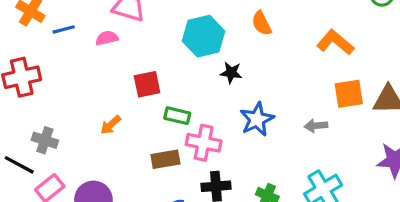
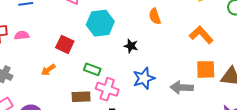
cyan hexagon: (204, 36) -> (100, 23), moved
pink semicircle: (107, 38) -> (22, 35), moved
red square: (147, 84) -> (65, 44), moved, turned 30
gray arrow: (316, 126) -> (182, 87), size x1.5

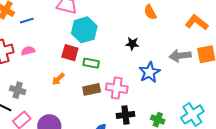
cyan hexagon: (100, 23) -> (84, 30), moved
green rectangle: (92, 69) -> (91, 63), moved
gray arrow: (182, 87) -> (180, 56), moved
brown rectangle: (81, 97) -> (92, 89), moved

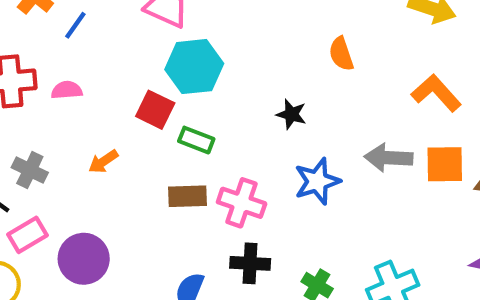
blue line: (27, 21) -> (75, 25), turned -48
orange arrow: (58, 79) -> (103, 162), moved

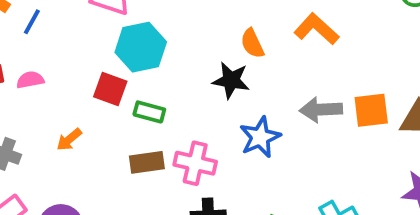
orange semicircle: (341, 54) -> (252, 43), moved
orange L-shape: (436, 93) -> (316, 29), moved
black star: (291, 114) -> (231, 80), size x1.4

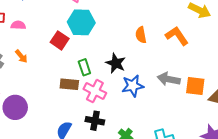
black star: (231, 80) -> (116, 63), moved
green rectangle: (149, 112) -> (84, 67), moved, turned 42
orange arrow: (69, 140) -> (21, 56), moved, turned -104

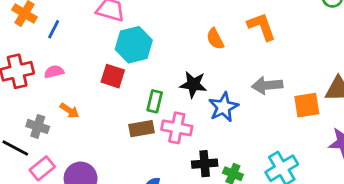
orange L-shape: (177, 36) -> (262, 27), turned 30
green rectangle: (84, 67) -> (155, 101), turned 49
orange square: (195, 86) -> (307, 105), moved
black cross: (95, 121) -> (205, 164), moved

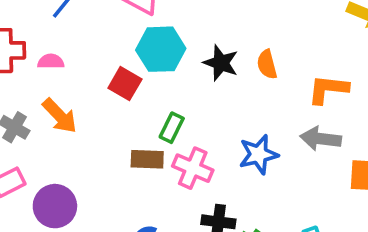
orange L-shape: (262, 27) -> (328, 89), moved, turned -76
black star: (193, 84) -> (221, 63), moved
orange arrow: (69, 111) -> (60, 116), size x1.5

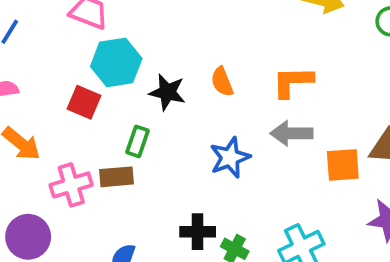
black star: (221, 63) -> (167, 92), moved
orange semicircle: (267, 64) -> (222, 82), moved
pink cross: (193, 168) -> (71, 185), moved, turned -33

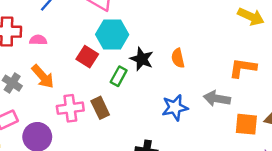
orange L-shape: (293, 82) -> (243, 68), moved
green rectangle: (138, 141) -> (119, 76), moved
brown rectangle: (116, 177) -> (100, 108), turned 60

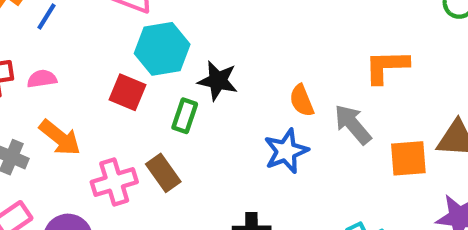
orange semicircle: (178, 58) -> (302, 101), moved
gray arrow: (217, 99) -> (353, 124), turned 50

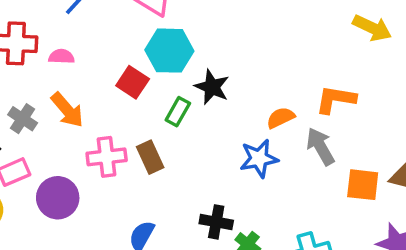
orange L-shape: (386, 67) -> (336, 99), moved
orange semicircle: (302, 101) -> (281, 118), turned 76

